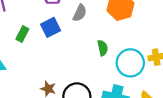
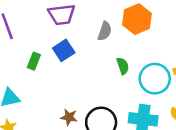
gray semicircle: (80, 13) -> (105, 31), moved

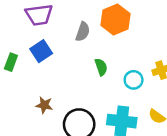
cyan circle: (155, 79) -> (134, 80), size x0.6
brown star: (69, 117) -> (44, 105), moved

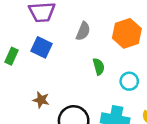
orange hexagon: (115, 20) -> (127, 33), moved
blue square: (41, 51) -> (42, 47), turned -35

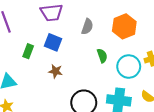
cyan circle: (129, 81) -> (129, 67), size x1.5
brown star: (41, 100) -> (56, 71), moved

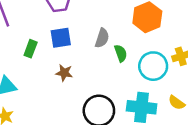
gray semicircle: (87, 27) -> (102, 38), moved
blue square: (53, 42) -> (61, 38), turned -30

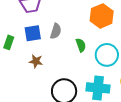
gray semicircle: (102, 38) -> (56, 31), moved

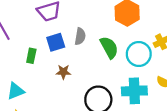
green semicircle: (81, 45) -> (109, 47), size x1.5

